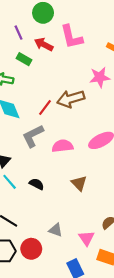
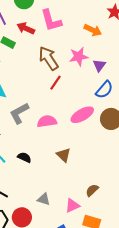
brown arrow: (71, 99) -> (49, 58), moved, turned 75
red line: (45, 108) -> (56, 83), moved
pink triangle: (86, 238) -> (72, 205), turned 42

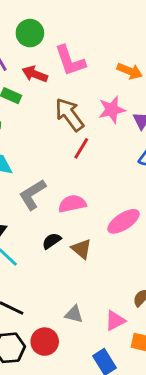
pink ellipse: (82, 115) -> (124, 221), moved
brown triangle: (64, 155) -> (81, 249), moved
black semicircle: (24, 157) -> (52, 241), moved, turned -56

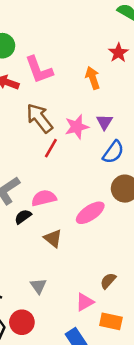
orange arrow: (130, 71) -> (93, 78), turned -130
pink star: (112, 110) -> (77, 127), moved
black semicircle: (52, 241) -> (23, 217), moved
gray triangle: (74, 314) -> (38, 286), moved, turned 42

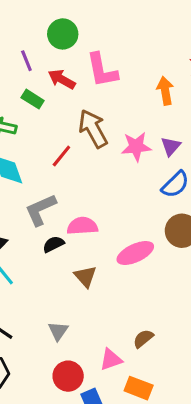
red line: (51, 148) -> (61, 156), moved
red circle: (22, 322) -> (68, 376), moved

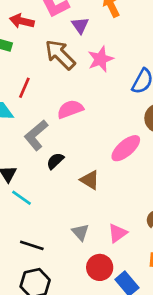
purple triangle: (171, 146) -> (80, 25), moved
red line: (61, 156) -> (24, 88), moved
pink semicircle: (82, 226) -> (70, 109), moved
pink triangle: (111, 360) -> (117, 233), moved

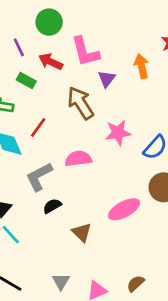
pink star: (101, 59) -> (118, 133), moved

